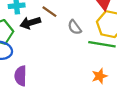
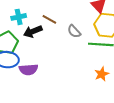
purple semicircle: (21, 76) -> (28, 70), moved, turned -90

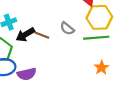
brown line: (49, 19) -> (42, 35), moved

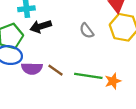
brown line: (42, 35) -> (55, 70), moved
green line: (96, 38) -> (88, 76), moved

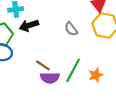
purple semicircle: (32, 68) -> (50, 78), moved
green line: (88, 76) -> (73, 70), turned -70

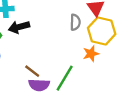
gray semicircle: (71, 29) -> (75, 22), moved, turned -144
orange star: (96, 75) -> (91, 54), moved

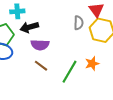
orange star: (91, 54) -> (92, 64), moved
purple semicircle: (39, 85) -> (40, 45), moved

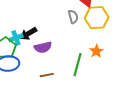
cyan cross: (17, 11) -> (16, 38), moved
brown line: (41, 66) -> (47, 75), moved, turned -32

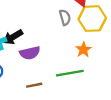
orange star: (96, 51) -> (83, 50), moved
green line: (77, 65) -> (70, 73), turned 65

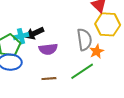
gray semicircle: (65, 17) -> (84, 40), moved, size x1.5
green line: (70, 73) -> (82, 71), turned -30

